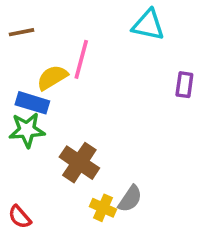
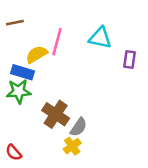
cyan triangle: (148, 25) -> (100, 38), moved
gray semicircle: (130, 199) -> (79, 127), moved
yellow cross: (103, 208) -> (72, 146), turned 30

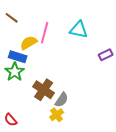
brown line: (15, 23) -> (12, 18), turned 48
purple rectangle: (130, 60) -> (106, 55), moved, turned 56
green star: (19, 91) -> (15, 72), turned -30

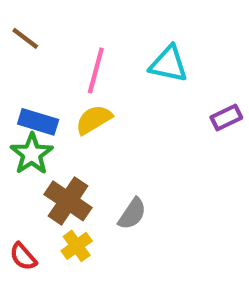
yellow semicircle: (29, 43) -> (94, 120), moved
brown cross: (44, 90) -> (68, 201), moved
yellow cross: (57, 115) -> (77, 246), moved

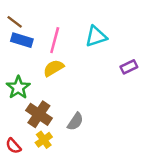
cyan triangle: (169, 64) -> (96, 36), turned -30
blue rectangle: (38, 122) -> (22, 40), moved

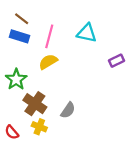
brown line: (15, 22) -> (22, 19), moved
cyan triangle: (96, 36) -> (87, 33), turned 30
yellow cross: (44, 140) -> (39, 127), turned -32

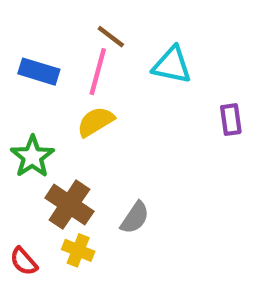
brown line: (22, 19) -> (111, 37), moved
purple rectangle: (116, 61) -> (231, 120), turned -72

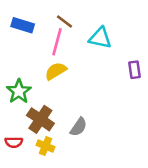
blue rectangle: (39, 72) -> (23, 25), moved
red semicircle: (24, 261) -> (14, 142), moved, turned -48

